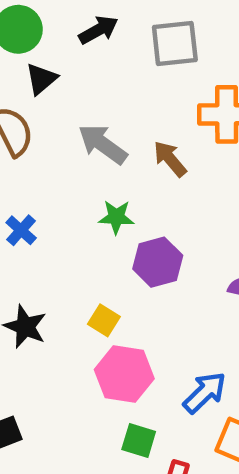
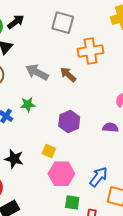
black arrow: (98, 30) -> (16, 22), moved
gray square: (175, 44) -> (63, 23), turned 30
green star: (116, 217) -> (28, 105), moved

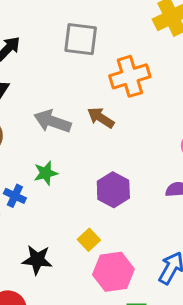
yellow square: (49, 151) -> (89, 240), turned 32

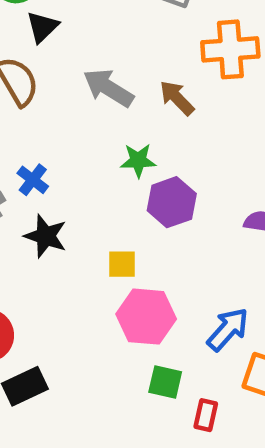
green star: (46, 173) -> (138, 161), moved
yellow square: (89, 240) -> (122, 264), turned 30
black star: (37, 260) -> (46, 236), moved

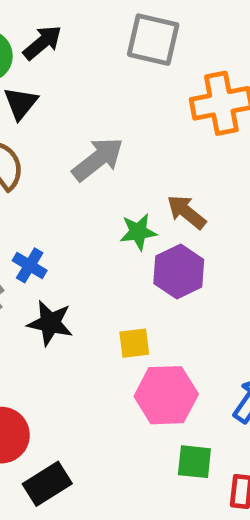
gray arrow: (108, 88) -> (98, 159), turned 117
brown arrow: (177, 98) -> (186, 212), moved

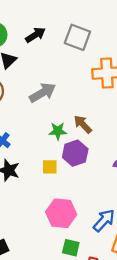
black arrow: (42, 43) -> (35, 35), moved
yellow square: (134, 343) -> (50, 167), moved

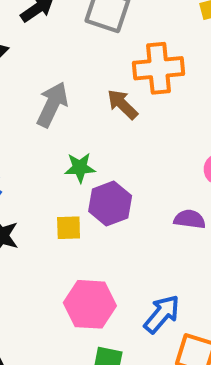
gray arrow: (43, 93) -> (52, 104), turned -32
brown arrow: (83, 124) -> (122, 104), moved

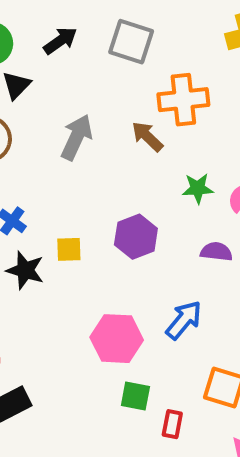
green star: (80, 168) -> (198, 188), moved
yellow square: (69, 228) -> (69, 249), moved
blue arrow: (162, 314) -> (184, 320), moved

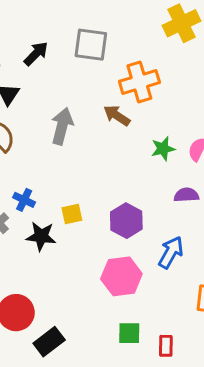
purple hexagon: (136, 237) -> (126, 221), moved
green square: (135, 396) -> (129, 333), moved
red rectangle: (172, 424) -> (166, 346), moved

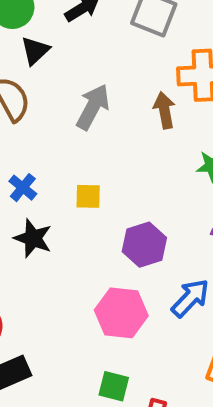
brown arrow: (117, 116) -> (164, 110), turned 32
yellow square: (72, 214) -> (88, 196), moved

